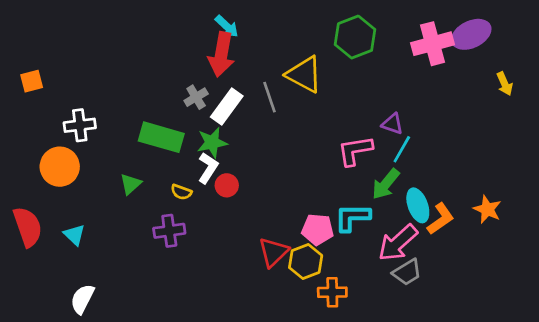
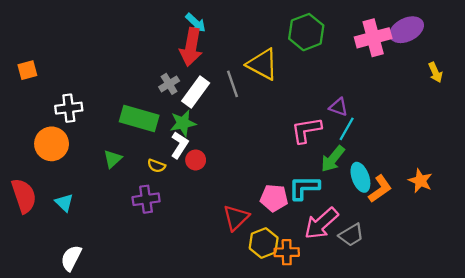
pink arrow: (398, 243) -> (321, 223), moved
yellow hexagon: (306, 261) -> (264, 243), moved

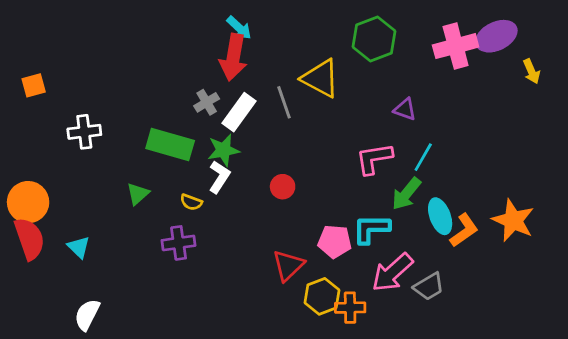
yellow arrow: (435, 72) -> (532, 71), moved
purple triangle: (339, 107) -> (405, 109), moved
orange circle: (52, 144) -> (28, 202), moved
red circle: (196, 160) -> (283, 187), moved
orange star: (420, 181) -> (513, 220), size x1.4

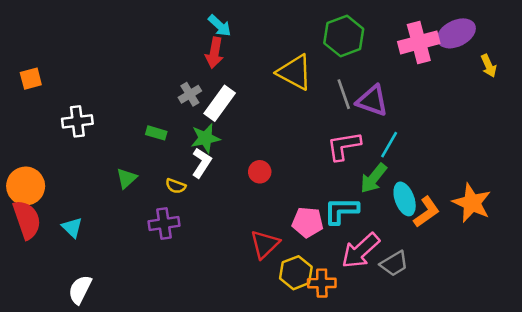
red arrow: (233, 57) -> (214, 53), size x0.7
gray line: (284, 102) -> (344, 94), moved
purple triangle: (405, 109) -> (372, 101), size x1.5
green rectangle: (170, 144) -> (156, 133), size x0.5

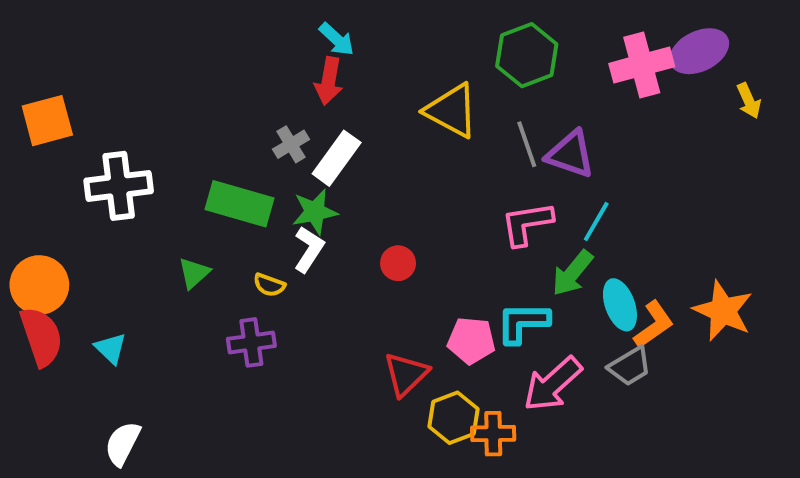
orange square: (31, 79) -> (47, 121), size x1.5
white cross: (77, 121) -> (119, 186), size x1.4
green rectangle: (156, 133) -> (239, 204), size x2.0
gray trapezoid: (394, 264) -> (630, 366), moved

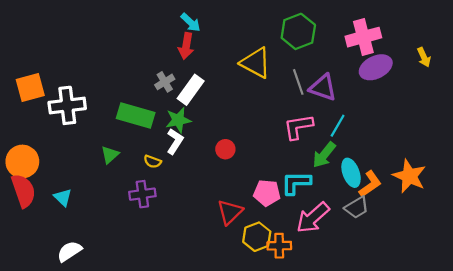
purple ellipse: (699, 51) -> (376, 67), moved
orange square: (47, 121) -> (30, 87), moved
white semicircle: (123, 444) -> (69, 251), turned 30

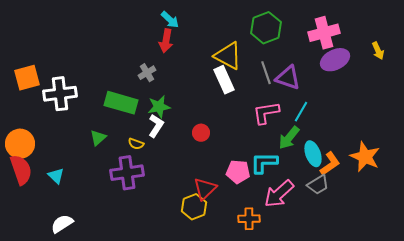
white rectangle: (191, 90) -> (224, 80), moved, turned -60
purple cross: (142, 194) -> (127, 173), size x1.4
yellow hexagon: (257, 237) -> (194, 207), moved

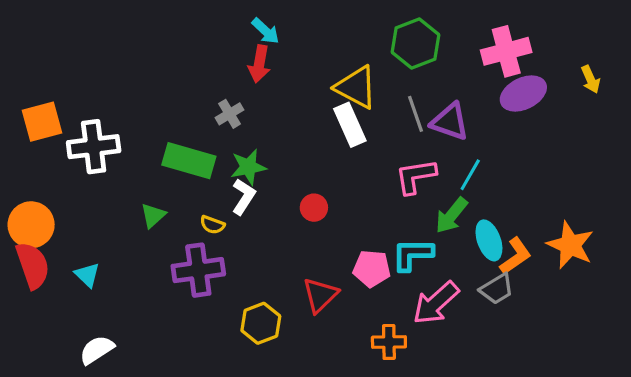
yellow hexagon: (194, 207) -> (261, 323), moved

